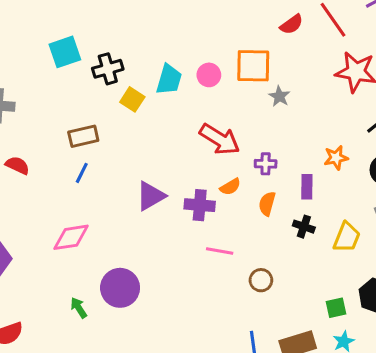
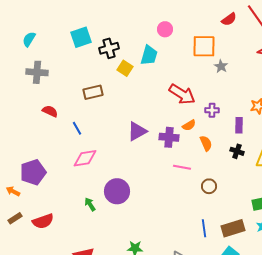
pink circle: (209, 75) -> (165, 29), moved
blue line: (82, 173) -> (77, 128), moved, turned -56
orange semicircle: (267, 204) -> (206, 143), moved, turned 140

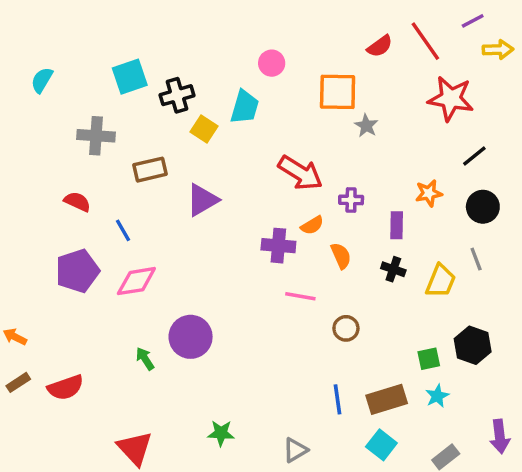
gray cross: (37, 72) -> (96, 136), moved
purple triangle: (137, 131) -> (202, 200), moved
purple pentagon: (33, 172) -> (77, 271), moved

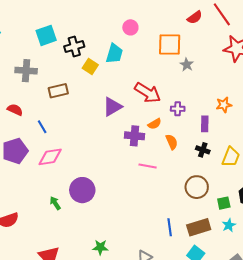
purple triangle: (202, 200) -> (112, 107), moved
brown circle: (346, 328) -> (197, 187), moved, size x1.5

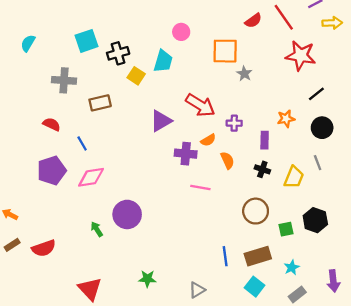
cyan star: (229, 225) -> (292, 267), moved

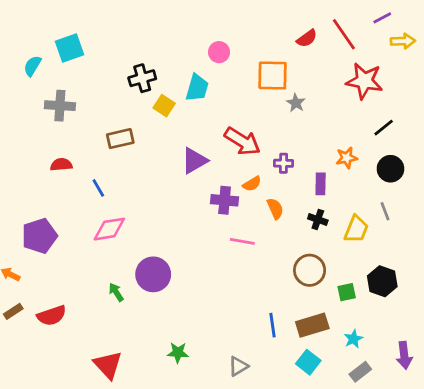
cyan square: (87, 41) -> (69, 48), moved
gray cross: (64, 80) -> (60, 106), moved
red semicircle: (52, 124) -> (61, 165), turned -30
purple pentagon: (52, 171) -> (39, 236), moved

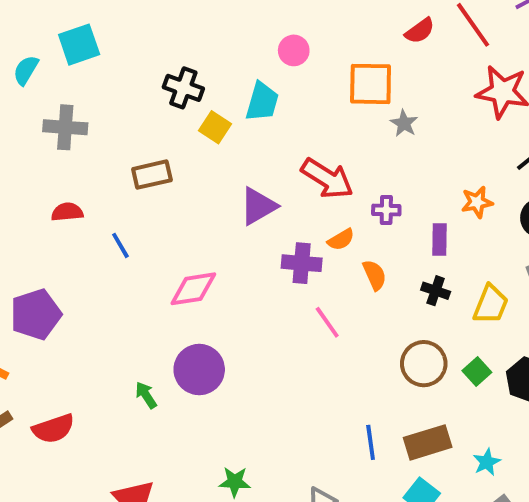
black cross: (142, 78) -> (183, 88), turned 36
pink diamond: (109, 229) -> (193, 289), moved
pink line: (242, 241) -> (327, 322), turned 45
green square: (347, 292) -> (477, 372), moved, turned -30

